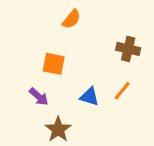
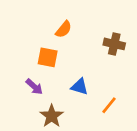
orange semicircle: (72, 19) -> (64, 29), moved
orange line: (122, 91) -> (109, 105), moved

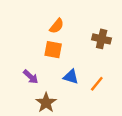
orange square: (48, 57) -> (53, 50), moved
orange line: (109, 105) -> (97, 84), moved

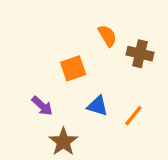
orange semicircle: (57, 26) -> (107, 36), moved, turned -70
orange square: (53, 50) -> (73, 68), turned -30

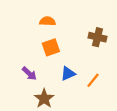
orange semicircle: (107, 36) -> (47, 21), moved, turned -56
blue triangle: (98, 106) -> (68, 74), turned -42

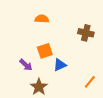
orange square: (51, 47) -> (45, 51), moved
orange line: (93, 80) -> (90, 82), moved

